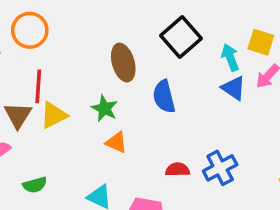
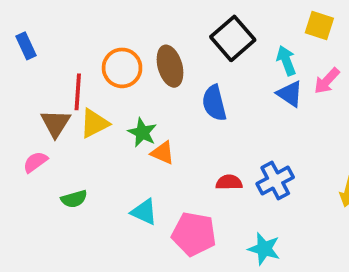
orange circle: (30, 30) -> (122, 68), moved
yellow square: (261, 42) -> (319, 26), moved
green star: (105, 108) -> (142, 133), moved

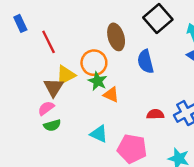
orange circle: (122, 68) -> (94, 63), moved
red line: (78, 92) -> (49, 42), moved, turned -30
brown triangle: (56, 123) -> (53, 87), moved
pink semicircle: (35, 162) -> (46, 108), moved

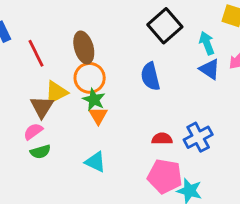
brown ellipse: (116, 37) -> (84, 47), moved
orange triangle: (111, 95) -> (98, 116), moved, turned 35
pink pentagon: (132, 149) -> (165, 176), moved

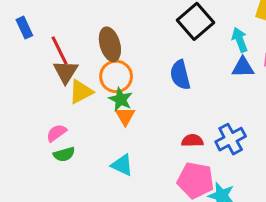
blue triangle: (210, 69) -> (243, 67), turned -35
brown triangle: (42, 107) -> (66, 72), moved

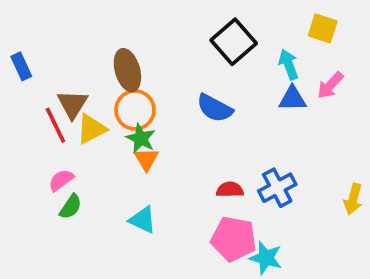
blue rectangle: (24, 28) -> (21, 66), moved
red line: (60, 50) -> (55, 125), moved
blue semicircle: (180, 75) -> (215, 108), turned -48
green semicircle: (64, 154) -> (71, 207), turned -40

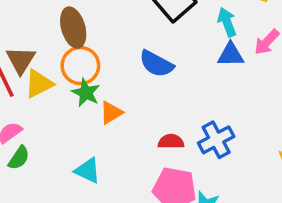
orange triangle: (146, 159) -> (111, 113), moved, turned 30

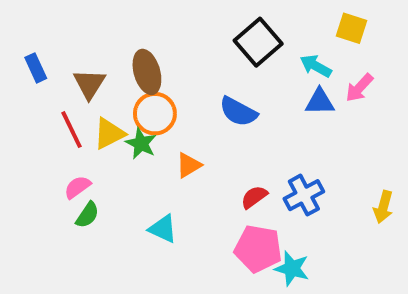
cyan arrow: (227, 22) -> (316, 66), turned -40
brown triangle: (21, 60) -> (89, 84), moved
green star: (86, 93) -> (141, 143), moved
red semicircle: (171, 142) -> (254, 197), turned -35

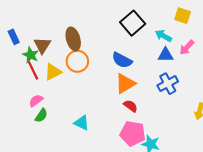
green star: (141, 143) -> (31, 55), moved
orange triangle: (189, 165) -> (125, 84), moved, size x1.5
blue cross: (304, 195) -> (168, 84), moved
red semicircle: (254, 197) -> (130, 106), turned 72

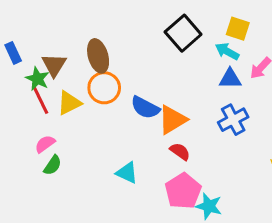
yellow square: (183, 16) -> (238, 29), moved
blue semicircle: (122, 60) -> (145, 108), moved
cyan triangle: (82, 123) -> (127, 173), moved
pink pentagon: (133, 134) -> (183, 191), turned 30

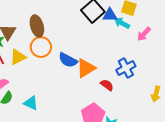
blue triangle: (230, 79) -> (110, 15), moved
red semicircle: (180, 152) -> (107, 85), moved
cyan triangle: (127, 173) -> (31, 103), moved

